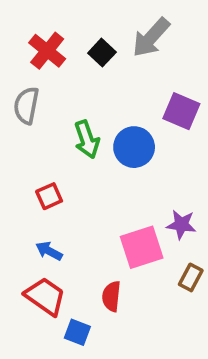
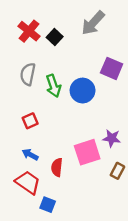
black square: (102, 53) -> (55, 37), moved
gray semicircle: (26, 105) -> (28, 74), moved
red semicircle: (111, 296) -> (57, 167), moved

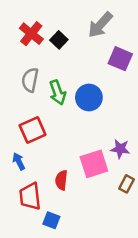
purple square: (112, 68) -> (120, 59), moved
red square: (30, 121) -> (33, 130), size x1.5
blue arrow: (30, 155) -> (19, 161), moved, turned 35
red trapezoid: (28, 182) -> (30, 196), turned -132

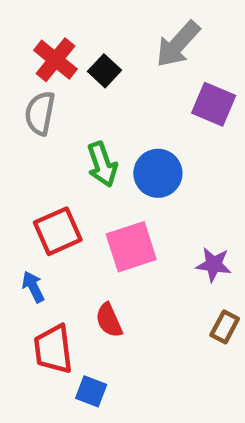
gray semicircle: (30, 80) -> (40, 113), moved
pink square: (94, 164) -> (131, 247), moved
red semicircle: (61, 180) -> (109, 320), turned -30

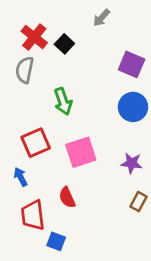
gray arrow: (178, 44) -> (101, 18), moved, size x0.6
blue circle: (158, 173) -> (133, 107), moved

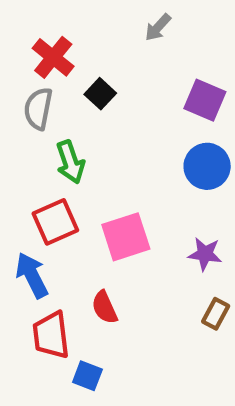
black square: (64, 44) -> (100, 94), moved
green arrow: (63, 101) -> (70, 162), moved
blue arrow: (21, 177) -> (32, 275), size x1.5

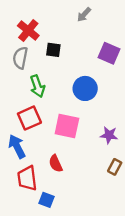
black square: (100, 94) -> (53, 50), turned -35
blue circle: (207, 166) -> (85, 88), moved
pink square: (126, 237) -> (67, 126), turned 30

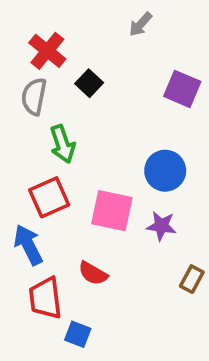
black square: (53, 50) -> (89, 83), turned 35
blue circle: (85, 88) -> (165, 171), moved
purple star: (109, 135) -> (161, 226), moved
red semicircle: (56, 163) -> (93, 273), turned -36

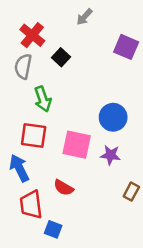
gray arrow: (140, 24) -> (84, 17), moved
purple square: (182, 89) -> (126, 47), moved
red square: (49, 197) -> (34, 136), turned 32

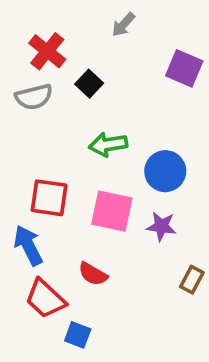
gray semicircle: (23, 66) -> (34, 97), turned -115
green arrow: (43, 99) -> (108, 145), moved, turned 100
red trapezoid: (31, 205) -> (45, 299), turned -40

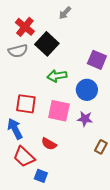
purple square: (184, 68) -> (97, 60), moved
black square: (89, 84) -> (47, 44), size x1.6

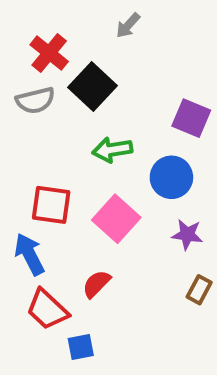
pink square: (59, 111) -> (116, 219), turned 30
purple star: (85, 119) -> (187, 235), moved
red semicircle: (49, 144) -> (96, 284), turned 105
blue square: (41, 176) -> (81, 347), turned -32

